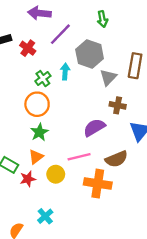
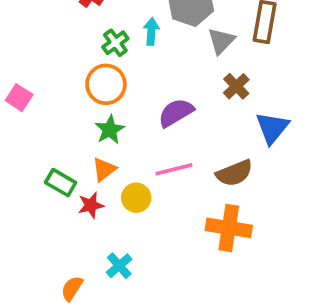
brown cross: (118, 105) -> (236, 86), turned 35
purple semicircle: (94, 128) -> (176, 113), moved
orange cross: (98, 184) -> (229, 228), moved

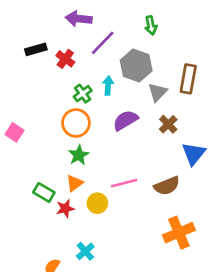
purple semicircle: (176, 113) -> (125, 120), moved
orange cross: (229, 228) -> (179, 233), moved, turned -32

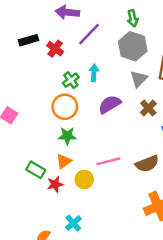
gray hexagon: (136, 66) -> (133, 46), moved
green star: (79, 155) -> (67, 136), turned 30

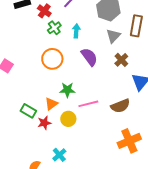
green cross: (71, 80) -> (54, 28), moved
purple semicircle: (110, 104) -> (89, 57), turned 84
green star: (67, 136) -> (67, 90), moved

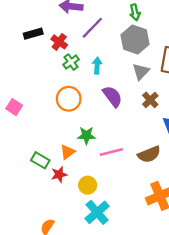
yellow circle: (68, 119) -> (88, 185), moved
cyan cross: (59, 155) -> (97, 212), moved, size x1.5

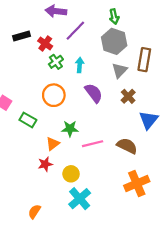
brown semicircle: (149, 154) -> (127, 146), turned -132
green rectangle: (40, 160) -> (28, 120), moved

